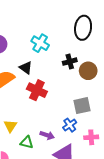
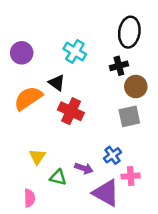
black cross: (70, 62) -> (119, 66), moved
gray square: (82, 106) -> (129, 116), moved
pink cross: (91, 137) -> (131, 176), moved

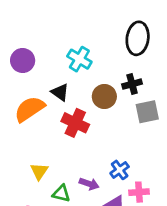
black cross: (119, 66) -> (132, 84), moved
brown circle: (136, 87) -> (104, 97), moved
gray square: (129, 116) -> (147, 112), moved

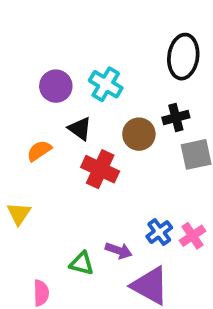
purple circle: (23, 60) -> (56, 86), moved
orange semicircle: (30, 109) -> (39, 151), size x0.6
yellow triangle: (39, 171) -> (19, 214), moved
pink cross: (139, 192) -> (192, 236), moved, turned -30

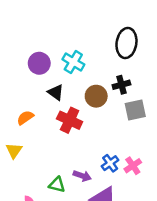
orange semicircle: (39, 151) -> (25, 118), moved

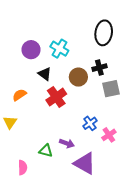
red cross: (70, 120) -> (56, 97), turned 30
blue cross: (110, 163) -> (90, 123), moved

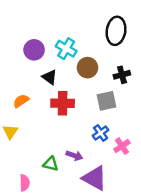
black cross: (99, 68) -> (122, 75), moved
brown circle: (78, 77) -> (88, 68), moved
gray square: (111, 89) -> (107, 101), moved
red cross: (56, 97) -> (63, 103), turned 36

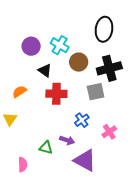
black cross: (122, 75) -> (109, 68), size x1.6
blue cross: (101, 133) -> (82, 120), moved

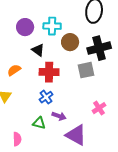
cyan cross: (60, 45) -> (52, 26), turned -30
blue cross: (82, 120) -> (46, 97), moved

